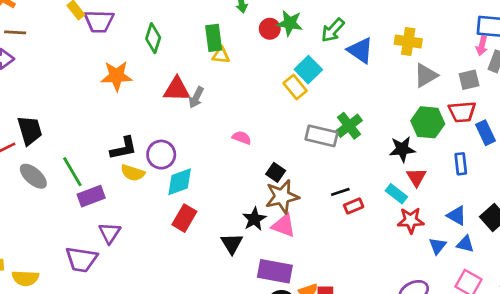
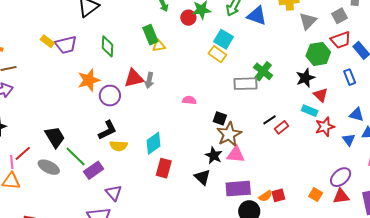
black trapezoid: (30, 130) -> (55, 137), moved
purple circle: (161, 155) -> (110, 96), moved

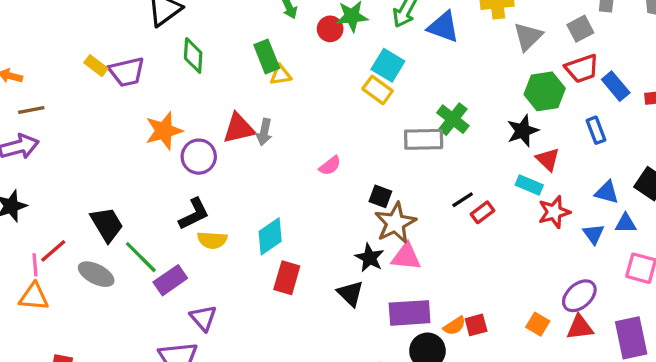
green diamond: (107, 46) -> (193, 55), moved
pink semicircle: (189, 100) -> (330, 166), turned 136

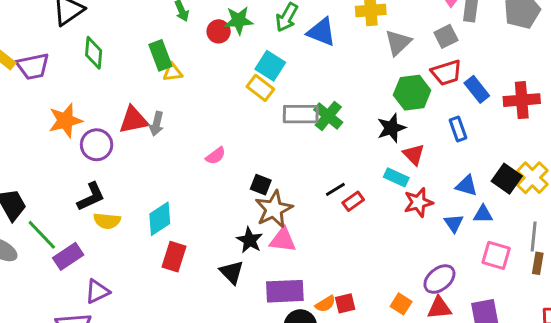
gray rectangle: (424, 139) -> (301, 114), moved
purple triangle: (203, 318) -> (97, 291), turned 44

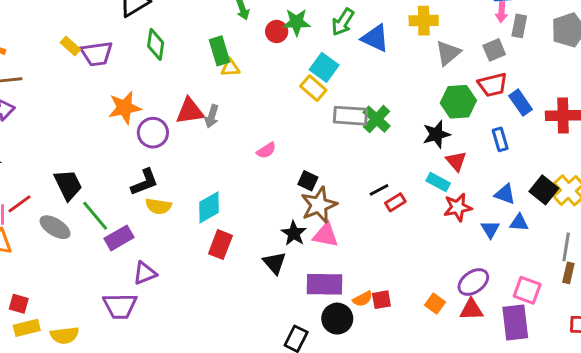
pink square: (496, 255) -> (527, 290), moved

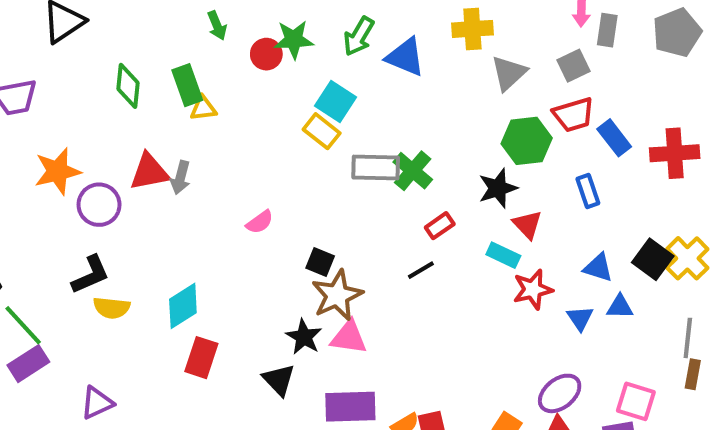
green diamond: (156, 44) -> (128, 86), moved
red rectangle: (395, 202) -> (440, 226), moved
purple rectangle: (119, 238) -> (28, 364), moved

